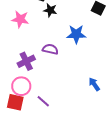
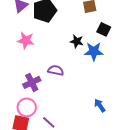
black star: (50, 10) -> (77, 41), moved
blue star: (76, 34) -> (94, 51), moved

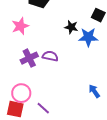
pink star: (26, 40) -> (20, 26), turned -30
purple cross: (32, 82) -> (29, 58), moved

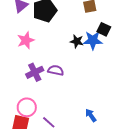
blue star: (88, 37) -> (93, 40), moved
blue arrow: (94, 91) -> (91, 115), moved

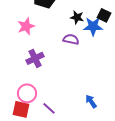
black star: (77, 41) -> (77, 17), moved
purple semicircle: (56, 70) -> (71, 39), moved

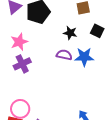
blue star: (93, 26) -> (84, 57), moved
purple cross: (35, 58) -> (22, 64), moved

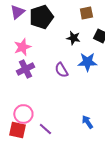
purple semicircle: (64, 55) -> (61, 70), moved, turned -133

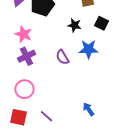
pink star: (22, 47) -> (23, 34), turned -30
pink circle: (23, 114) -> (24, 89), moved

